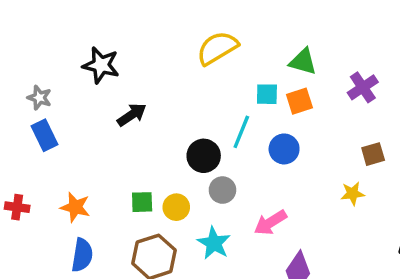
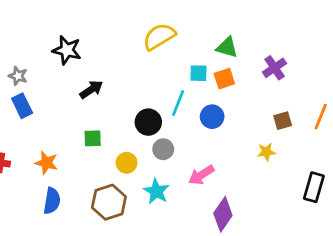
green square: (142, 202) -> (93, 138), moved

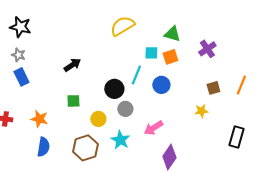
black star: (67, 50) -> (20, 27), moved

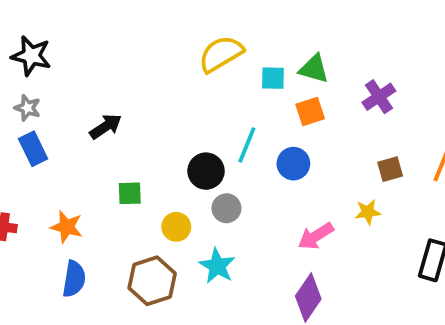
cyan square: (151, 53) -> (273, 78), moved
black arrow: (72, 65) -> (106, 126), moved
pink arrow: (153, 128) -> (316, 236), moved

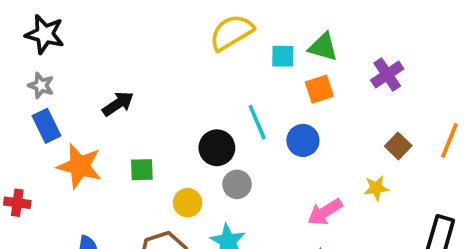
cyan line: (247, 145) -> (257, 122), turned -45
brown square: (390, 169) -> (398, 146), turned -30
orange star: (67, 227) -> (80, 166), moved, size x1.4

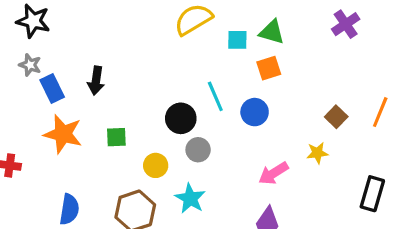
purple cross: (387, 75) -> (346, 24), moved
black arrow: (118, 104) -> (96, 81), turned 132
blue rectangle: (47, 126) -> (52, 89), moved

